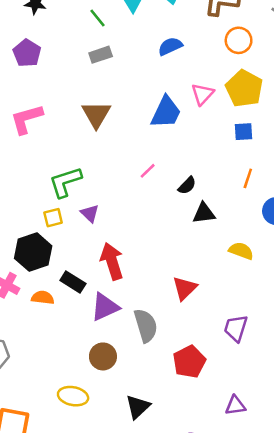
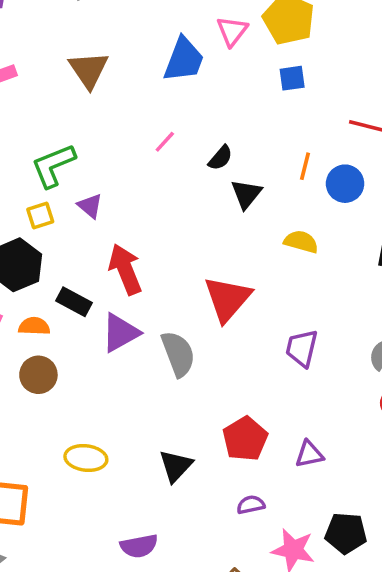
orange line: (248, 178) -> (305, 166), moved
black triangle: (204, 213) -> (246, 194), turned -40
red triangle: (185, 288) -> (228, 299), size x1.4
brown circle: (103, 356) -> (38, 375), moved
red pentagon: (189, 362) -> (245, 439), moved

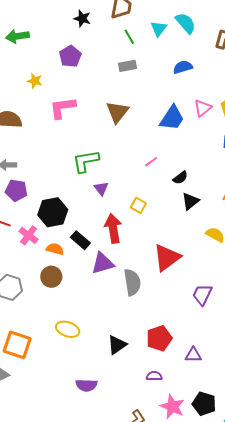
yellow square: (40, 216) -> (138, 205), moved, turned 35

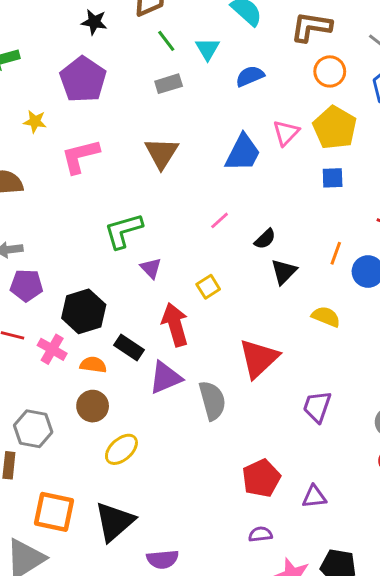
cyan triangle: (159, 29) -> (207, 49), moved
purple pentagon: (70, 56) -> (83, 79), size x1.4
yellow square: (138, 205) -> (208, 287), turned 35
yellow ellipse: (68, 329) -> (121, 449), moved, turned -55
black triangle: (117, 345) -> (114, 522), moved, size x1.4

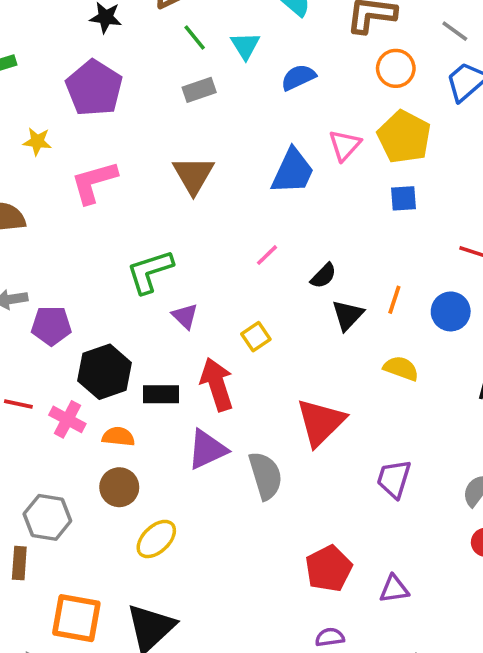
orange line: (336, 253) -> (394, 300), moved
purple pentagon: (27, 285) -> (51, 326), moved
black rectangle: (129, 348) -> (161, 394), moved, turned -32

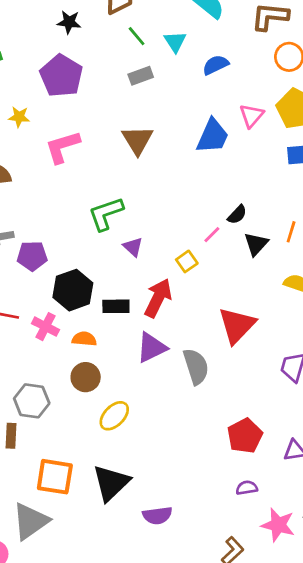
pink line: (267, 255) -> (212, 235), moved
red arrow: (217, 384) -> (158, 298), turned 45

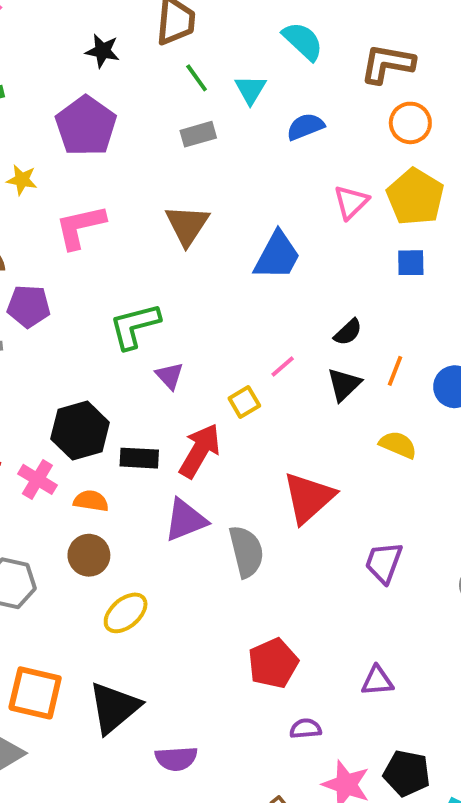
blue trapezoid: (213, 136) -> (277, 256), moved
black semicircle: (237, 215) -> (348, 332), moved
purple pentagon: (32, 256) -> (29, 306), moved
red pentagon: (245, 436) -> (273, 663), moved

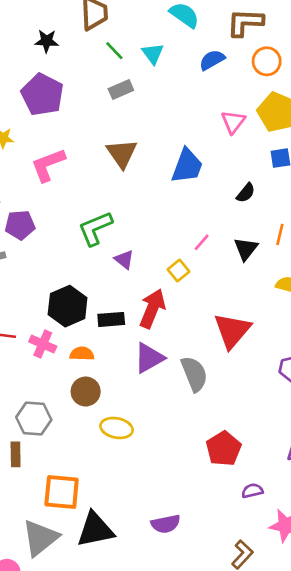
blue semicircle: (305, 127) -> (212, 60), moved
black semicircle: (348, 332) -> (246, 193), moved
yellow ellipse: (126, 613) -> (117, 428), turned 60
black triangle: (114, 708) -> (95, 530), moved, turned 36

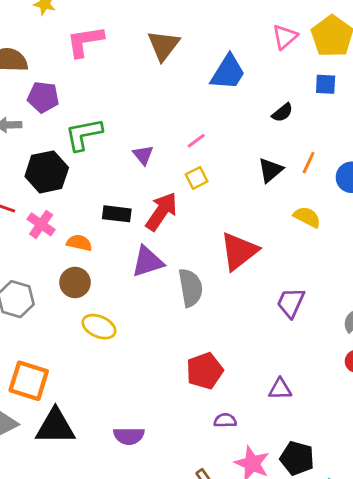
green L-shape: (95, 228) -> (84, 134), moved
pink line: (202, 242) -> (196, 141), moved
black hexagon: (68, 306) -> (47, 172), moved

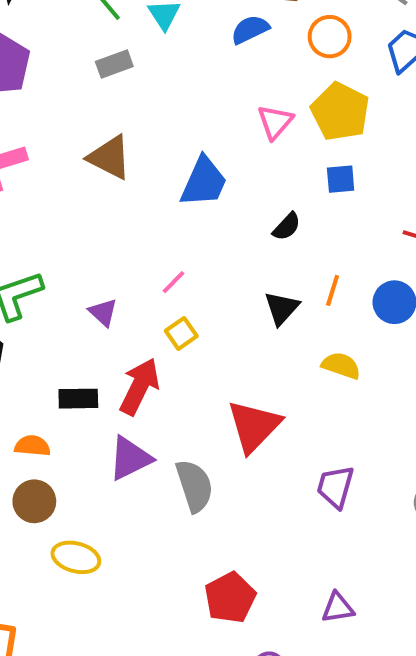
brown triangle: (163, 45) -> (110, 157), turned -32

